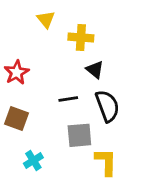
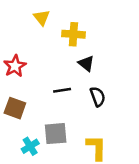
black semicircle: (107, 106) -> (98, 97), size x0.7
gray square: (79, 135) -> (56, 134), moved

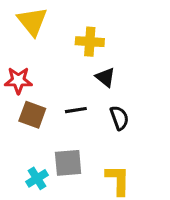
yellow triangle: (42, 18) -> (32, 21), moved, size x1.5
red star: (15, 66) -> (18, 80), turned 30
brown square: (15, 108) -> (32, 115), moved

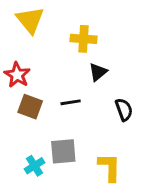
black triangle: (105, 77) -> (98, 72), turned 42
red star: (18, 80) -> (17, 75), turned 30
black semicircle: (119, 118) -> (124, 110), moved

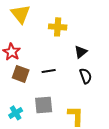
black triangle: (98, 72) -> (81, 52), moved
cyan cross: (34, 166) -> (16, 113), moved

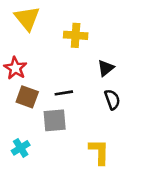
gray square: (44, 105) -> (55, 120), moved

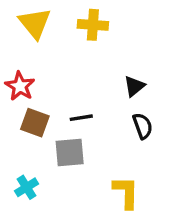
yellow cross: (76, 35) -> (93, 25), moved

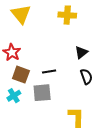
yellow cross: (93, 25) -> (67, 15), moved
cyan cross: (27, 187) -> (14, 96), moved

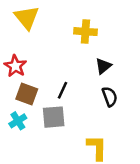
yellow cross: (67, 15) -> (85, 32), moved
black line: (49, 71) -> (62, 90), turned -56

